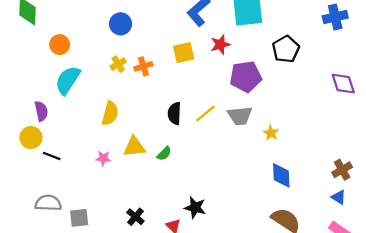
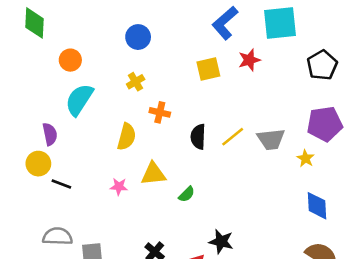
orange cross: (143, 66) -> (160, 112), moved, turned 30
purple pentagon: (246, 77) -> (325, 124), moved
green semicircle: (164, 154) -> (187, 194), moved

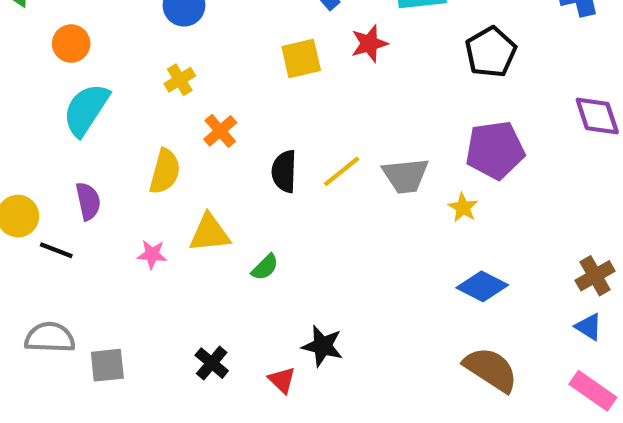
orange cross: (160, 112) -> (220, 131), turned 36
purple semicircle: (50, 134) -> (88, 201), moved
blue diamond: (317, 206) -> (482, 286), turned -60

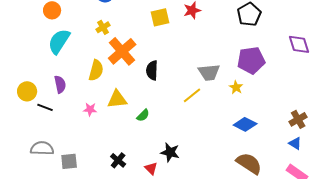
orange cross: (220, 131) -> (122, 51), size x1.8
yellow line: (342, 171) -> (192, 95), moved

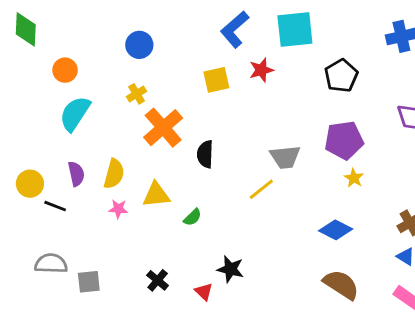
yellow semicircle: (96, 70) -> (114, 174), moved
yellow star: (236, 87) -> (354, 178), moved

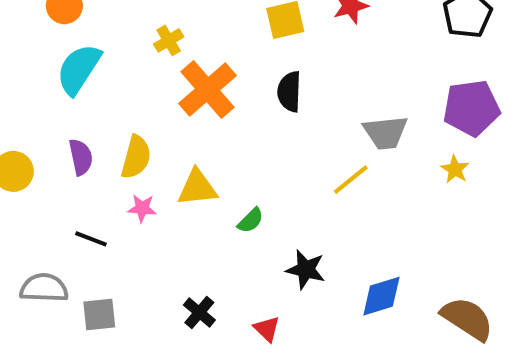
black semicircle: (205, 154) -> (289, 92), moved
yellow star: (354, 178) -> (455, 169), moved
black line: (55, 206) -> (91, 239), moved
blue diamond: (336, 230) -> (381, 296), moved, turned -44
black star: (230, 269) -> (306, 270), moved

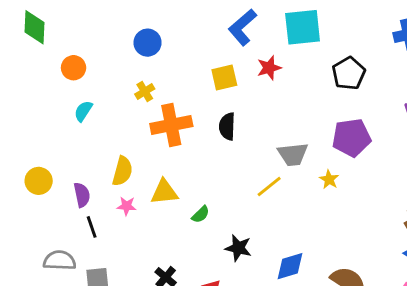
cyan semicircle: (79, 69) -> (83, 111), size x0.6
orange cross: (208, 90) -> (171, 125), turned 30
purple semicircle: (81, 157) -> (82, 195), moved
yellow star: (455, 169) -> (329, 179), moved
black line: (91, 239) -> (92, 227), turned 50

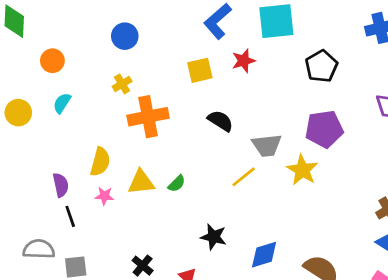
black semicircle: (227, 126) -> (220, 121), moved, turned 120
yellow star: (329, 179) -> (302, 170), size x1.6
yellow circle: (39, 181) -> (18, 113), moved
green semicircle: (201, 214) -> (177, 184), moved

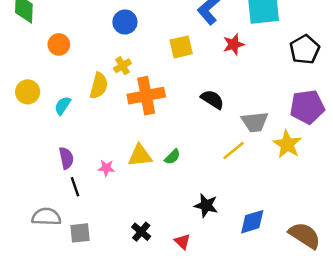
yellow square: (200, 70) -> (181, 47), moved
cyan semicircle: (62, 103) -> (63, 106), moved
yellow semicircle: (100, 162) -> (99, 86), moved

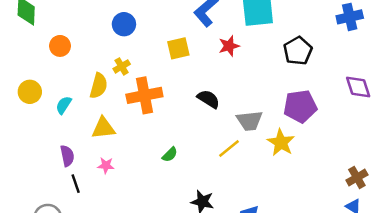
yellow triangle: (140, 156) -> (103, 128), moved

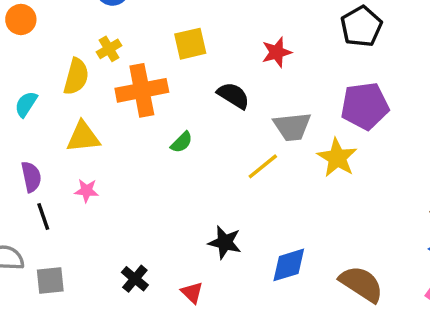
red star: (229, 46) -> (277, 52), moved
yellow square: (178, 48) -> (190, 44), moved
green semicircle: (170, 155) -> (182, 142), moved

